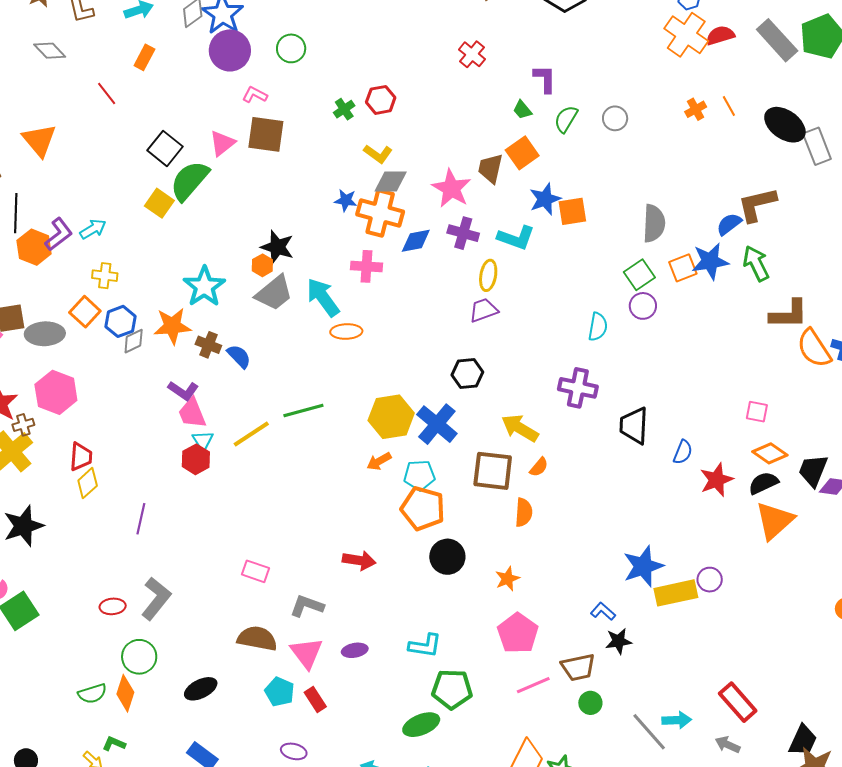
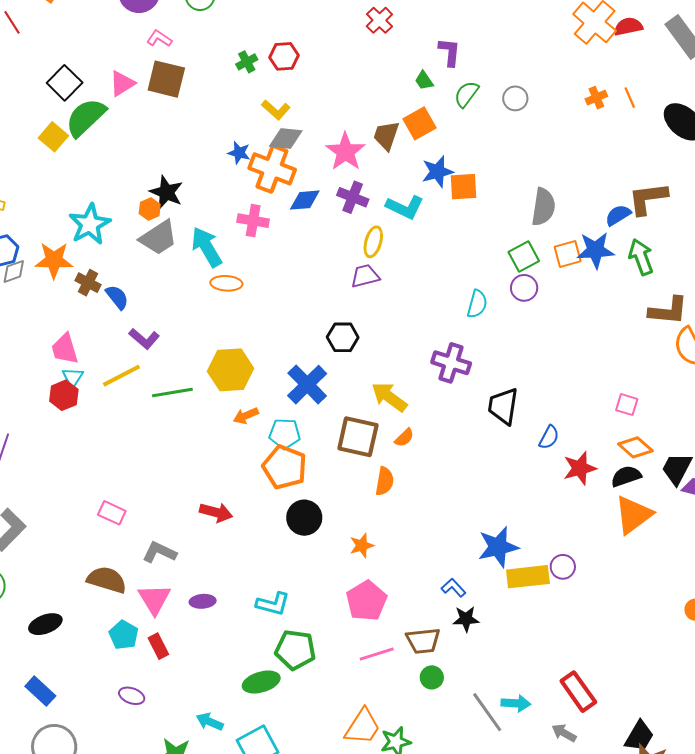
purple L-shape: (183, 391) -> (144, 339), moved
green line: (303, 410) -> (172, 392), moved
yellow hexagon: (391, 417) -> (231, 370), moved

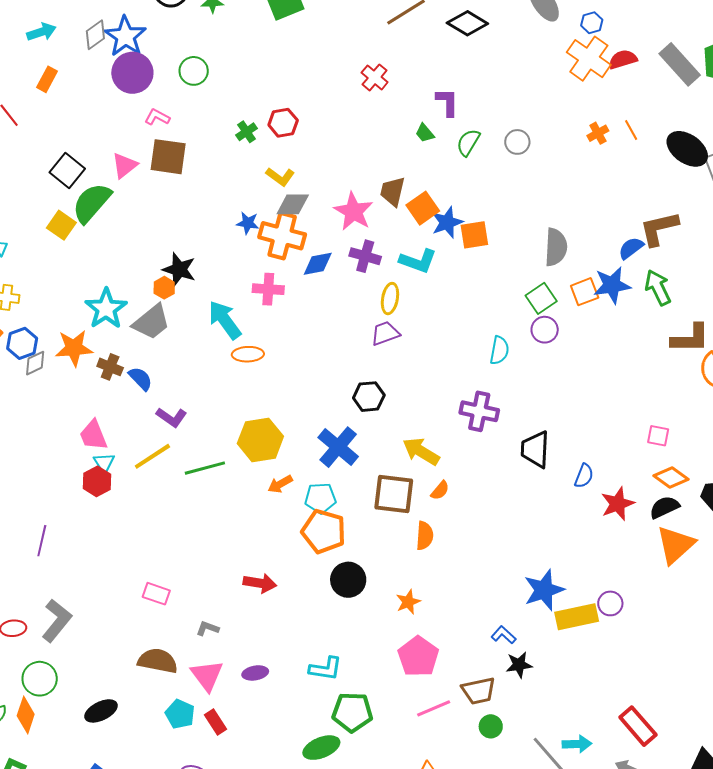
orange square: (419, 123) -> (423, 208), moved
gray trapezoid: (158, 238) -> (151, 322), moved
gray L-shape: (159, 552) -> (207, 628), size x0.7

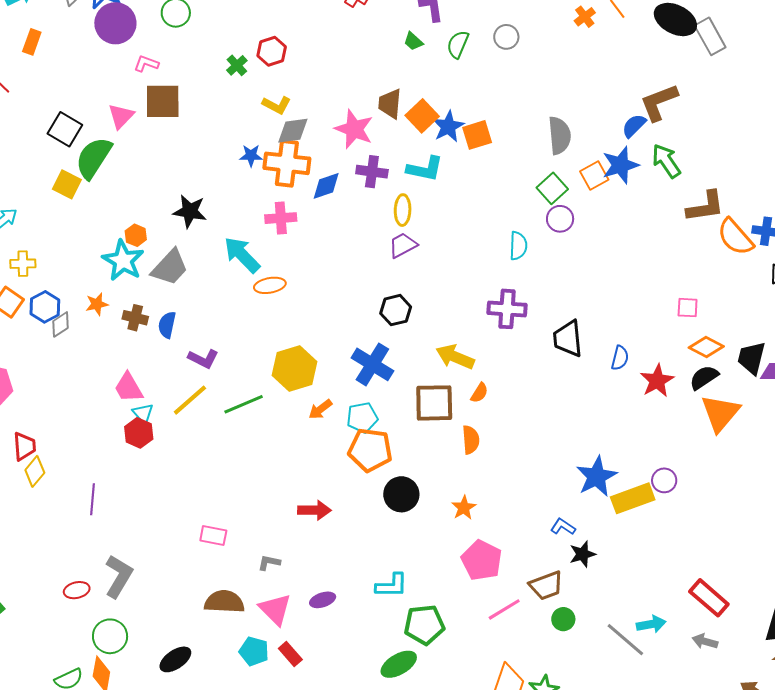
orange hexagon: (164, 288) -> (136, 235), moved
orange star: (74, 348) -> (97, 304), size x0.6
blue semicircle: (140, 379) -> (167, 325), turned -116

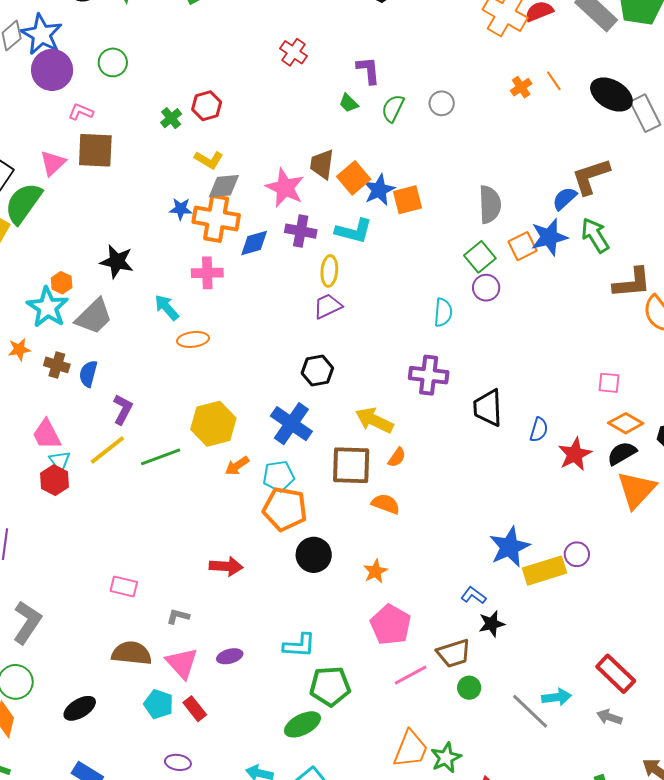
cyan arrow: (242, 255) -> (167, 308), size x0.7
purple L-shape: (203, 359) -> (123, 409), turned -92
orange semicircle: (471, 440) -> (386, 504), turned -68

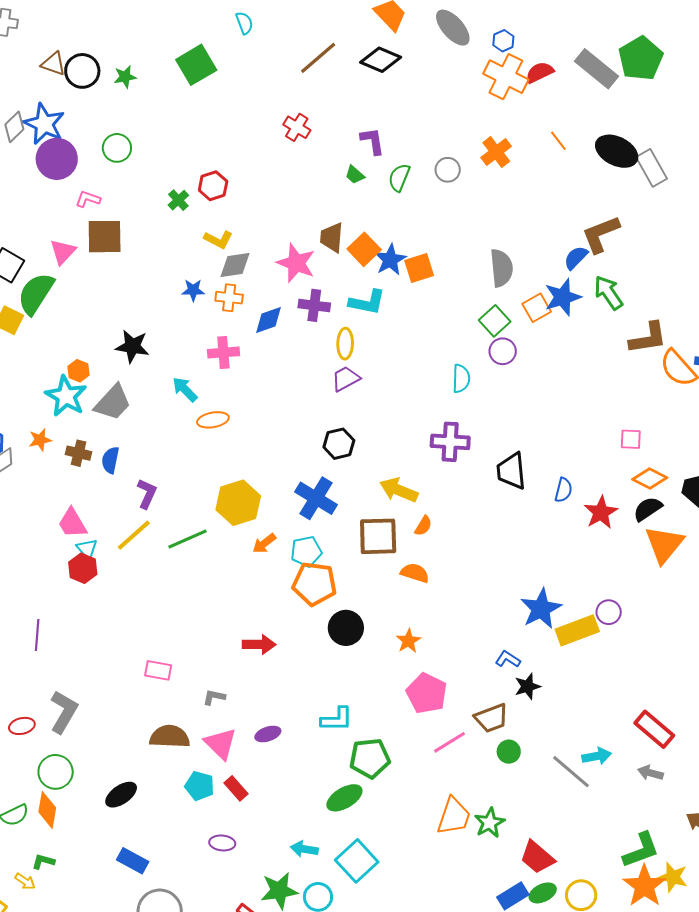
orange cross: (521, 87) -> (496, 152), moved, size x1.4
orange cross: (216, 218) -> (229, 298), size x0.6

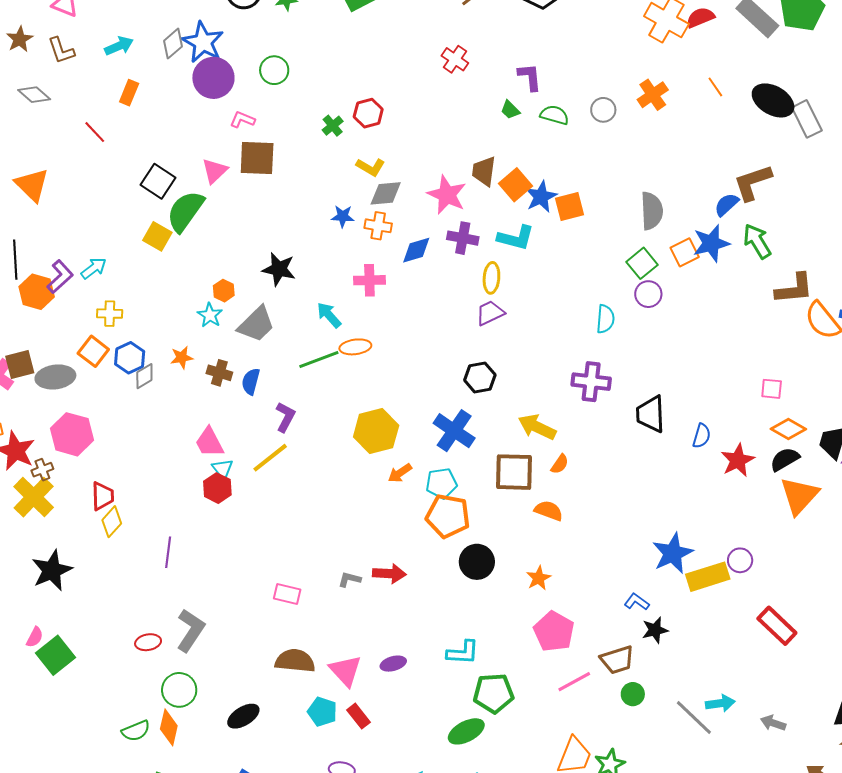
green semicircle: (399, 178) -> (554, 115), turned 80
cyan star: (66, 396) -> (210, 315), size x0.6
green line: (187, 539) -> (319, 359), moved
gray L-shape: (214, 697) -> (350, 579), moved
red rectangle: (654, 729) -> (777, 626), moved

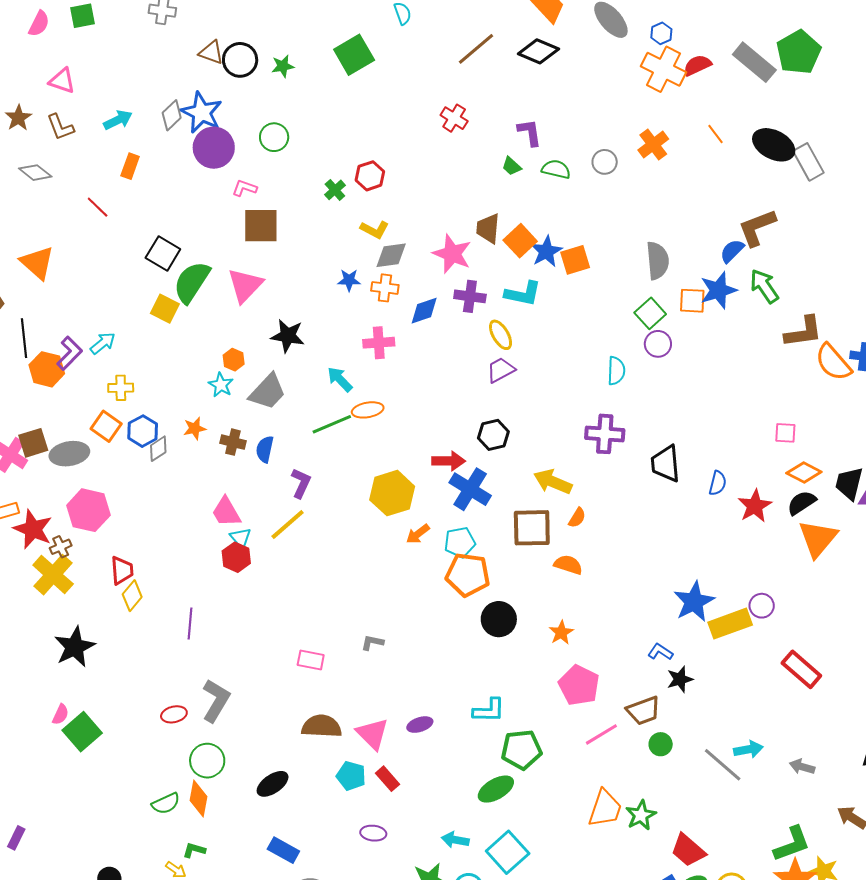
pink triangle: (215, 171) -> (245, 285), moved, size x1.4
orange square: (685, 252) -> (692, 301), turned 32
yellow ellipse: (491, 278) -> (501, 335), turned -32
red arrow: (389, 574) -> (449, 461), moved

